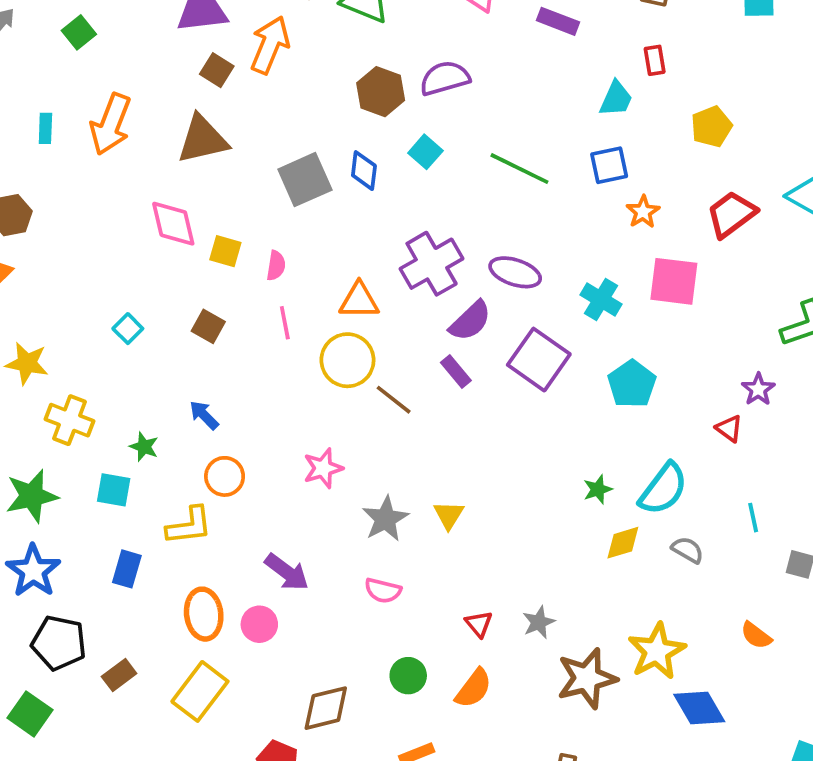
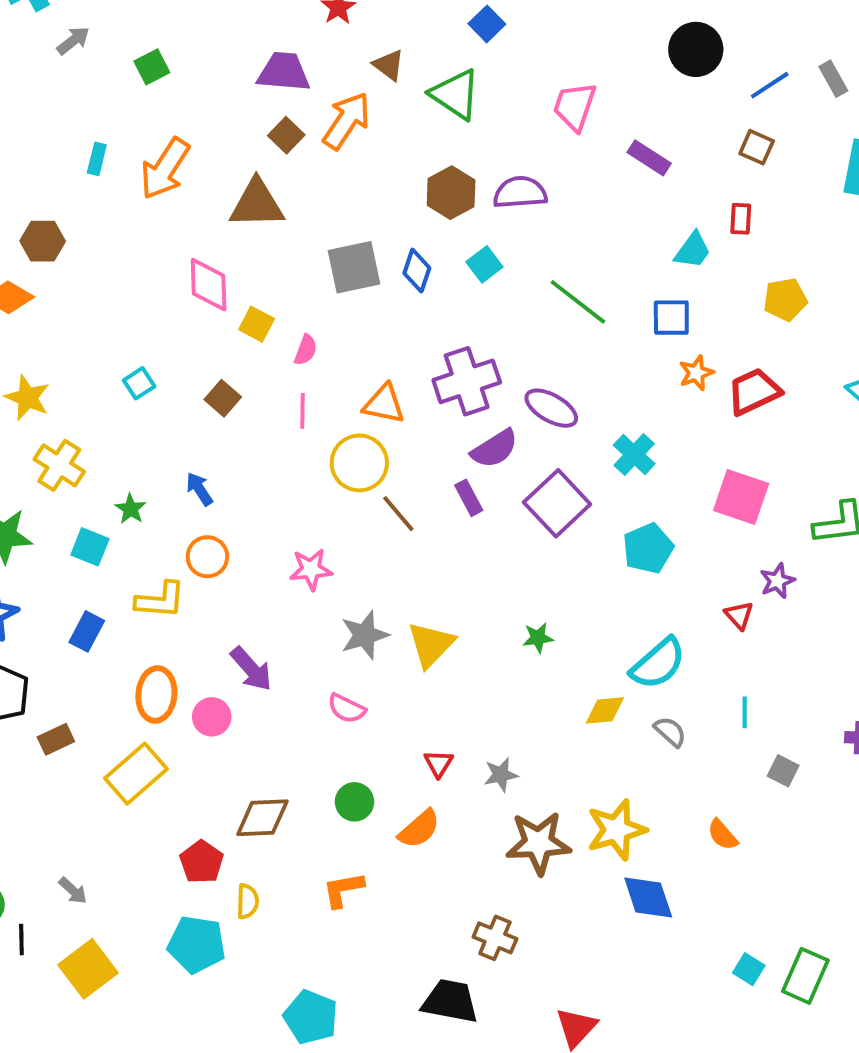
red trapezoid: (731, 214) -> (754, 392), moved
pink square: (674, 281) -> (741, 497), moved
green star: (598, 489) -> (538, 638), moved
yellow triangle: (449, 515) -> (431, 645), size x1.5

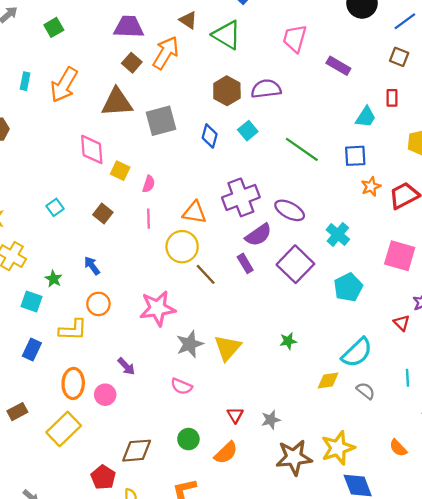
gray square: (354, 267) -> (161, 121), moved
pink star: (311, 569) -> (157, 308), size x1.5
purple arrow: (251, 669) -> (126, 366), size x0.7

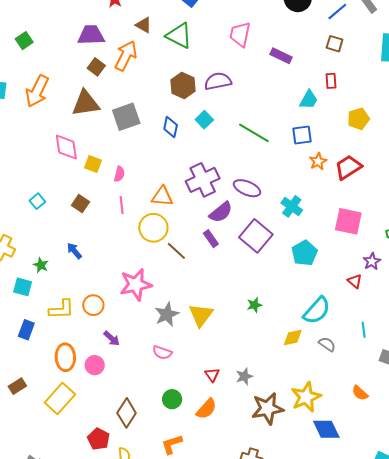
orange circle: (98, 304) -> (93, 305), moved
brown diamond: (137, 451) -> (127, 413), turned -48

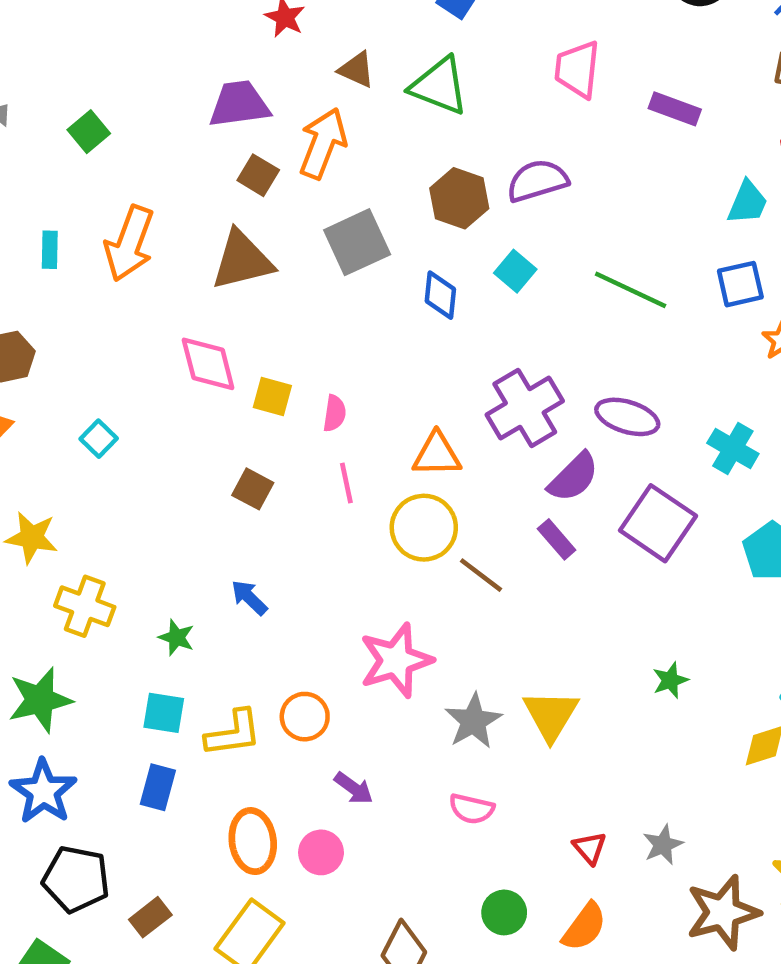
gray square: (126, 117) -> (357, 242), moved
cyan square: (37, 201) -> (99, 439), moved
cyan square: (23, 287) -> (164, 713), moved

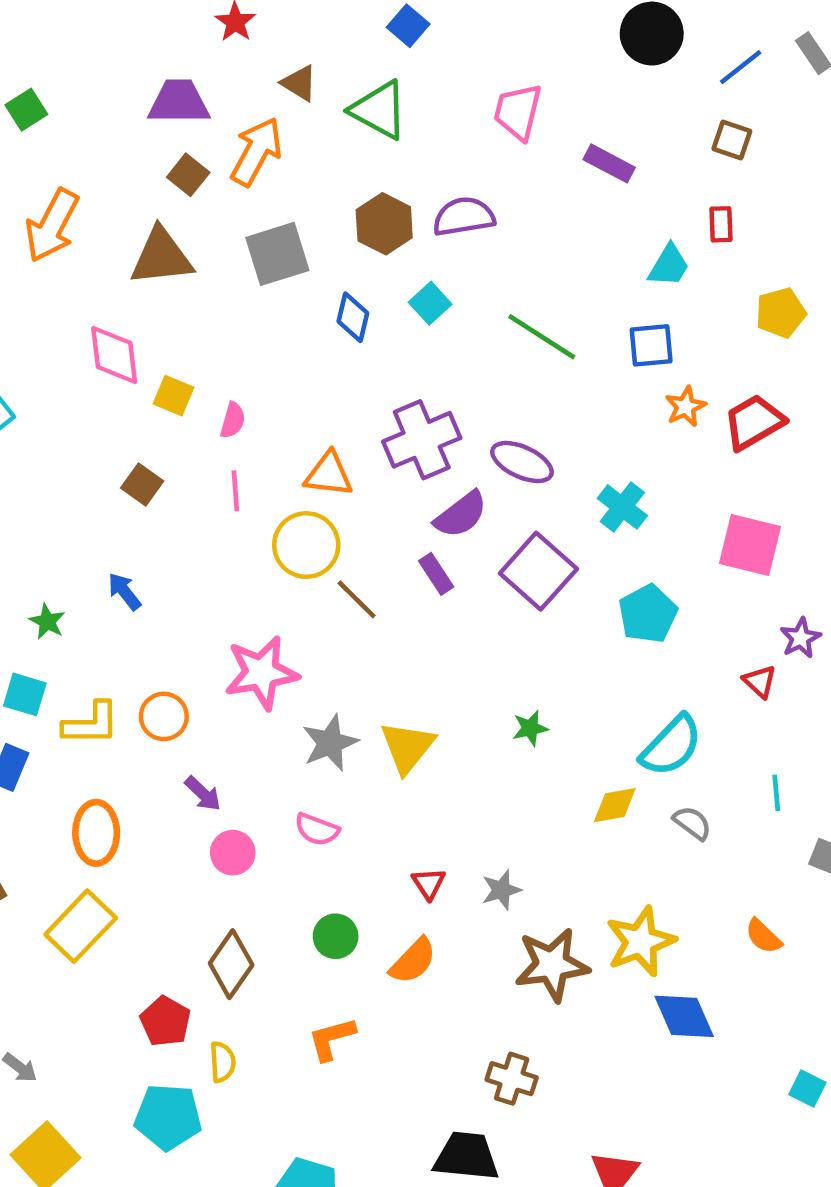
pink circle: (321, 852) -> (233, 853), moved

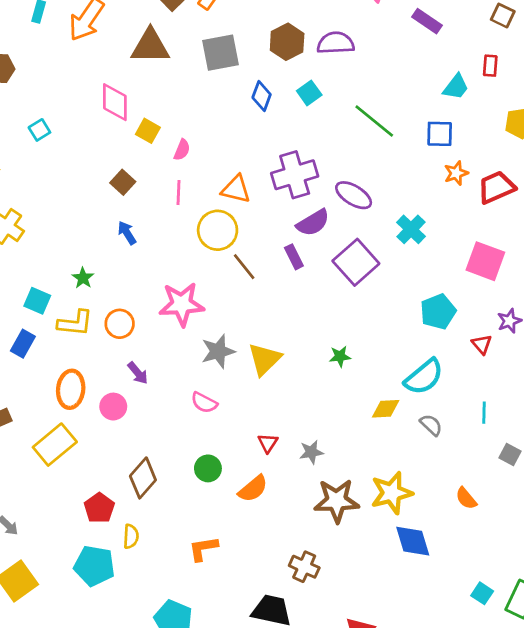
blue arrow: (124, 591) -> (127, 233), moved
cyan pentagon: (648, 614) -> (438, 312), moved
green star: (47, 621) -> (83, 278), moved
pink circle: (233, 853) -> (113, 407), moved
orange L-shape: (332, 1039) -> (203, 549), moved

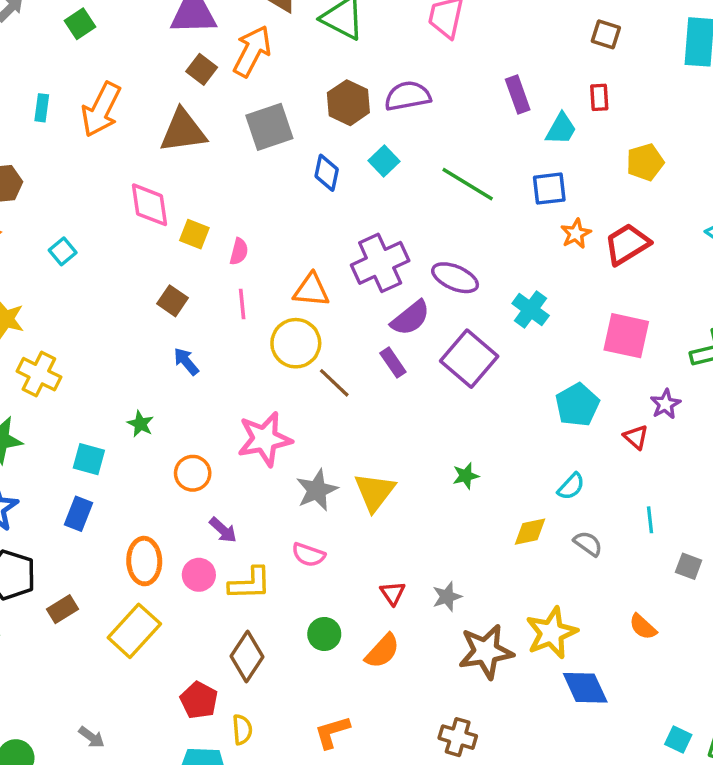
purple rectangle: (427, 21) -> (518, 95), moved, turned 44
yellow L-shape: (75, 323) -> (250, 584), moved
cyan semicircle: (424, 377) -> (571, 486), size x0.6

